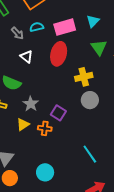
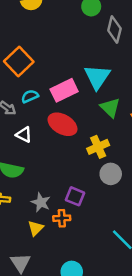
cyan triangle: (93, 21) -> (97, 77), size x1.6
red ellipse: (59, 54) -> (63, 124), turned -65
gray star: (31, 104) -> (41, 202), moved
yellow triangle: (23, 125) -> (36, 228), moved

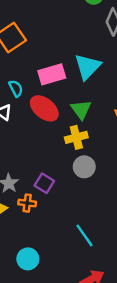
cyan semicircle: (30, 96) -> (16, 88), moved, turned 77
green triangle: (110, 108) -> (81, 110), moved

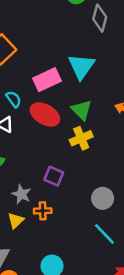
gray circle: (84, 167) -> (103, 198), moved
purple square: (44, 183) -> (54, 176), moved

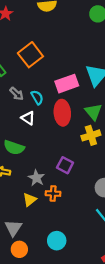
red ellipse: (45, 114) -> (62, 113), turned 50

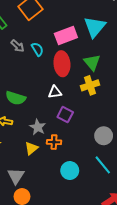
white triangle: (28, 118) -> (55, 92), moved, turned -40
cyan circle: (57, 241) -> (70, 171), moved

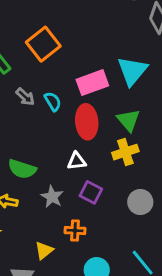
gray star: (38, 127) -> (52, 197), moved
gray circle: (104, 136) -> (140, 202), moved
yellow triangle: (31, 148) -> (44, 250), moved

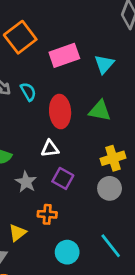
cyan triangle: (132, 71) -> (104, 64), size x0.7
pink rectangle: (92, 83) -> (64, 55), moved
green triangle: (128, 120) -> (100, 111), turned -40
yellow cross: (125, 152) -> (113, 158), moved

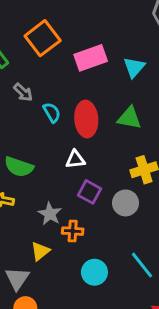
cyan semicircle: (28, 92) -> (52, 112), moved
gray star: (26, 182) -> (50, 214), moved
gray circle: (110, 188) -> (126, 203), moved

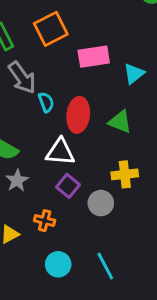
gray arrow: (23, 92) -> (22, 78), size x1.6
white triangle: (75, 160) -> (60, 152), size x1.5
gray star: (50, 214) -> (17, 180), moved

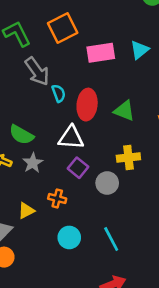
cyan triangle: (134, 74) -> (140, 50), moved

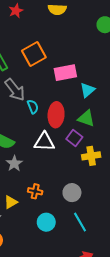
cyan triangle: (140, 50) -> (88, 90), moved
purple square: (78, 168) -> (74, 138), moved
gray circle: (107, 183) -> (72, 193), moved

